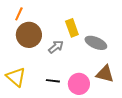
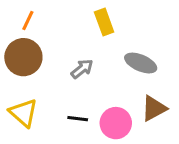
yellow rectangle: (72, 28) -> (104, 22), moved
brown circle: (29, 35) -> (23, 57), moved
brown triangle: (105, 74) -> (154, 108), turned -42

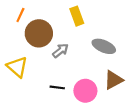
brown circle: (23, 57) -> (39, 33), moved
yellow triangle: (23, 113) -> (17, 67), moved

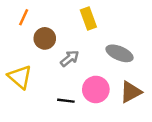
brown circle: (39, 33) -> (45, 38), size x0.7
pink circle: (85, 91) -> (96, 89), moved

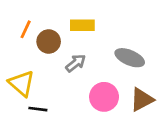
orange line: (24, 17) -> (26, 29), moved
yellow rectangle: (88, 18) -> (82, 25), moved, turned -70
black line: (66, 101) -> (38, 109), moved

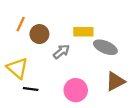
yellow rectangle: (82, 25) -> (83, 32), moved
pink circle: (104, 97) -> (76, 90), moved

